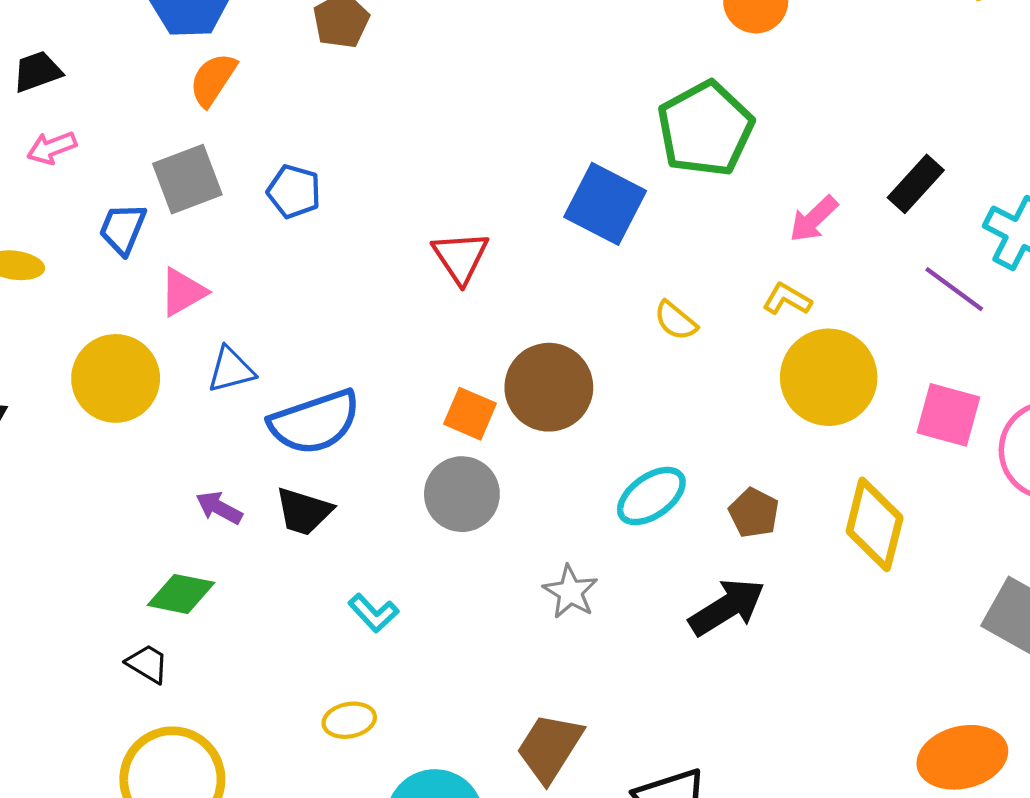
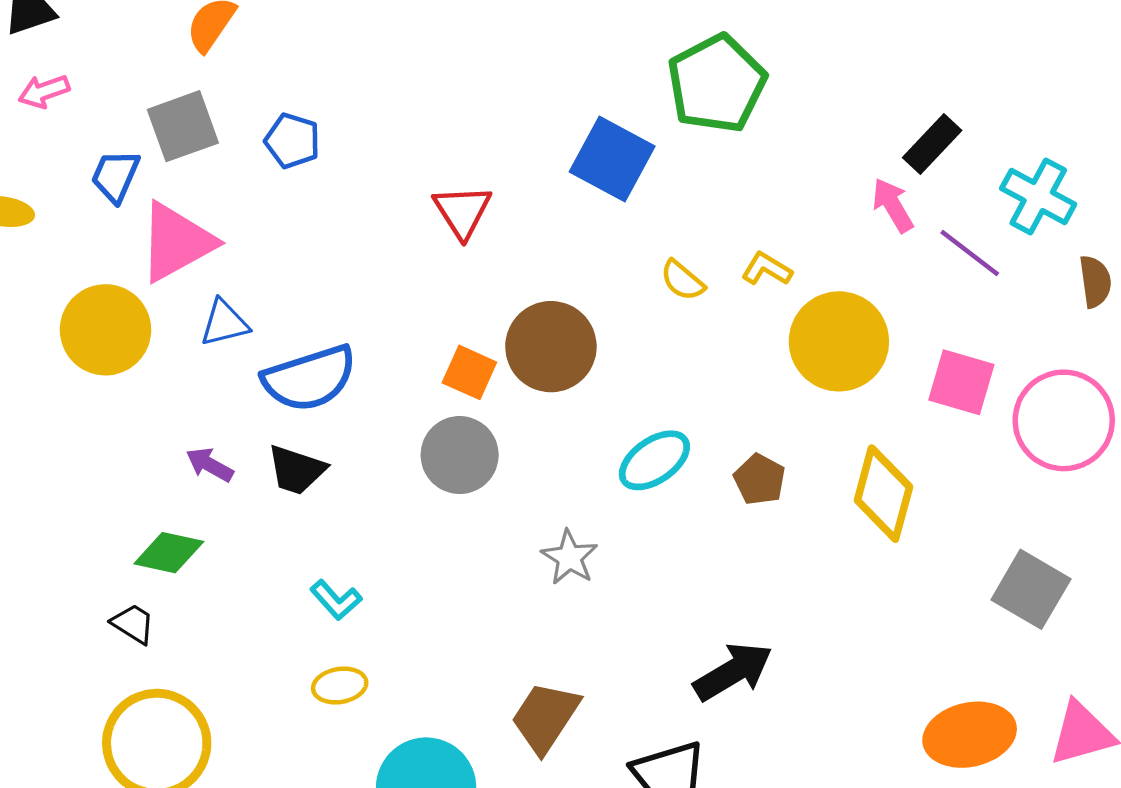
pink arrow: (814, 219) -> (893, 205), moved, turned 102
pink triangle: (183, 292) -> (176, 242), size x1.6
yellow L-shape: (787, 299) -> (767, 269), moved
black arrow: (727, 607) -> (733, 672), moved
cyan L-shape: (373, 613) -> (336, 600), moved

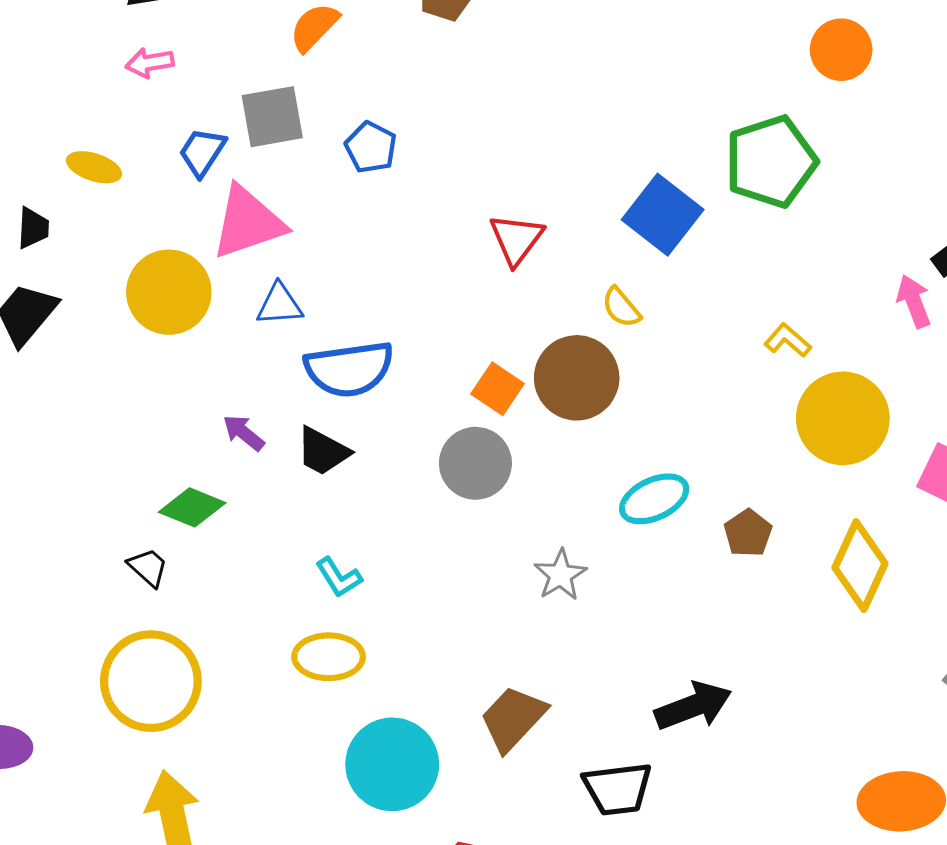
yellow semicircle: (682, 280) -> (621, 307), moved
yellow ellipse: (340, 686) -> (329, 657), size x1.4

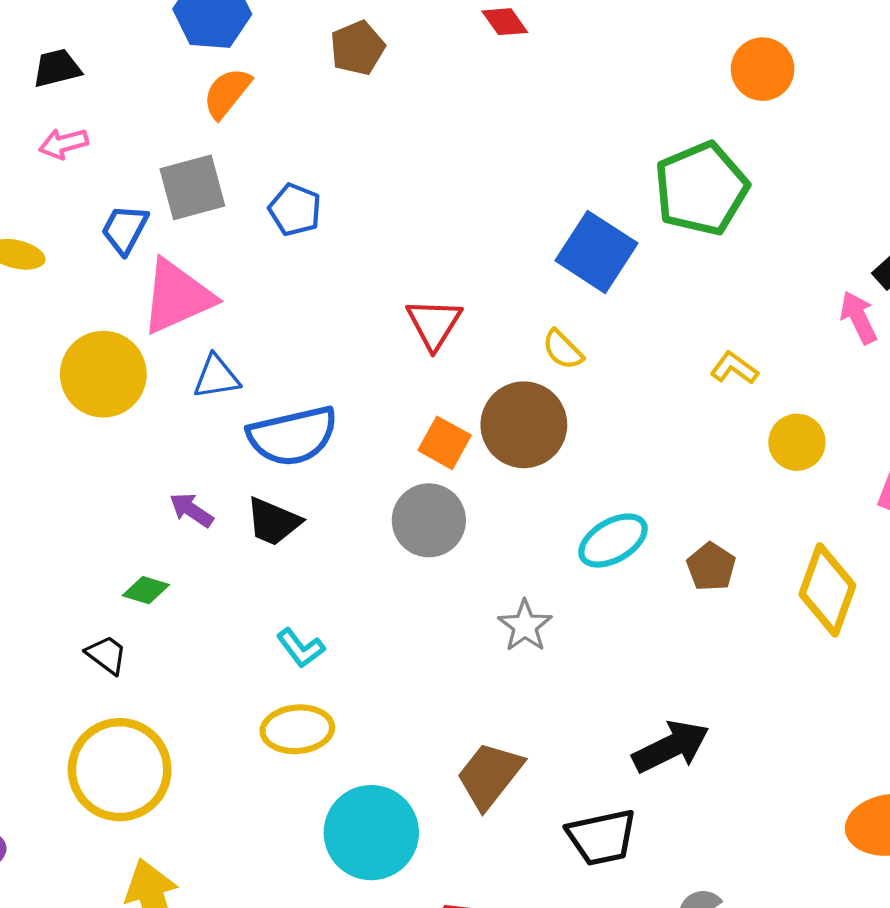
red triangle: (516, 239) -> (434, 324), moved
yellow circle: (843, 418) -> (797, 442), size x0.6
green diamond: (192, 507) -> (146, 590), size x0.7

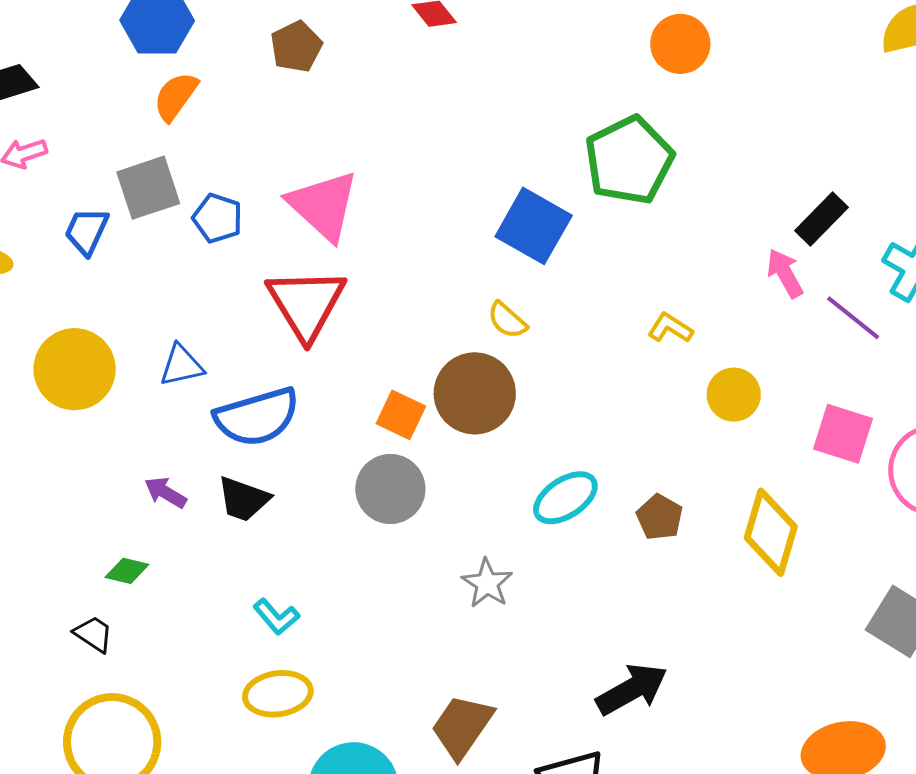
blue pentagon: (295, 210) -> (217, 218), moved
pink triangle: (177, 297) -> (323, 205), moved, turned -50
red triangle: (434, 324) -> (306, 304), moved, size x1.5

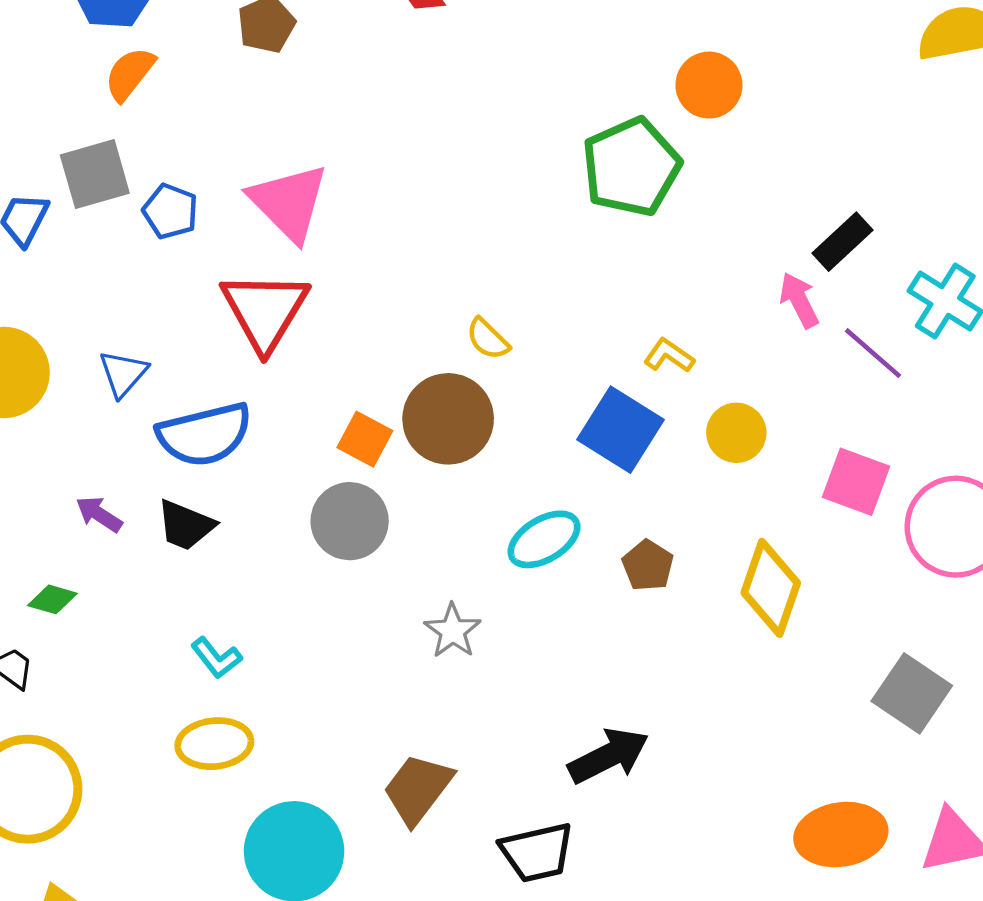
orange circle: (680, 44) -> (709, 85), moved
blue square: (534, 226) -> (620, 430), moved
blue triangle: (182, 365) -> (123, 373), turned -39

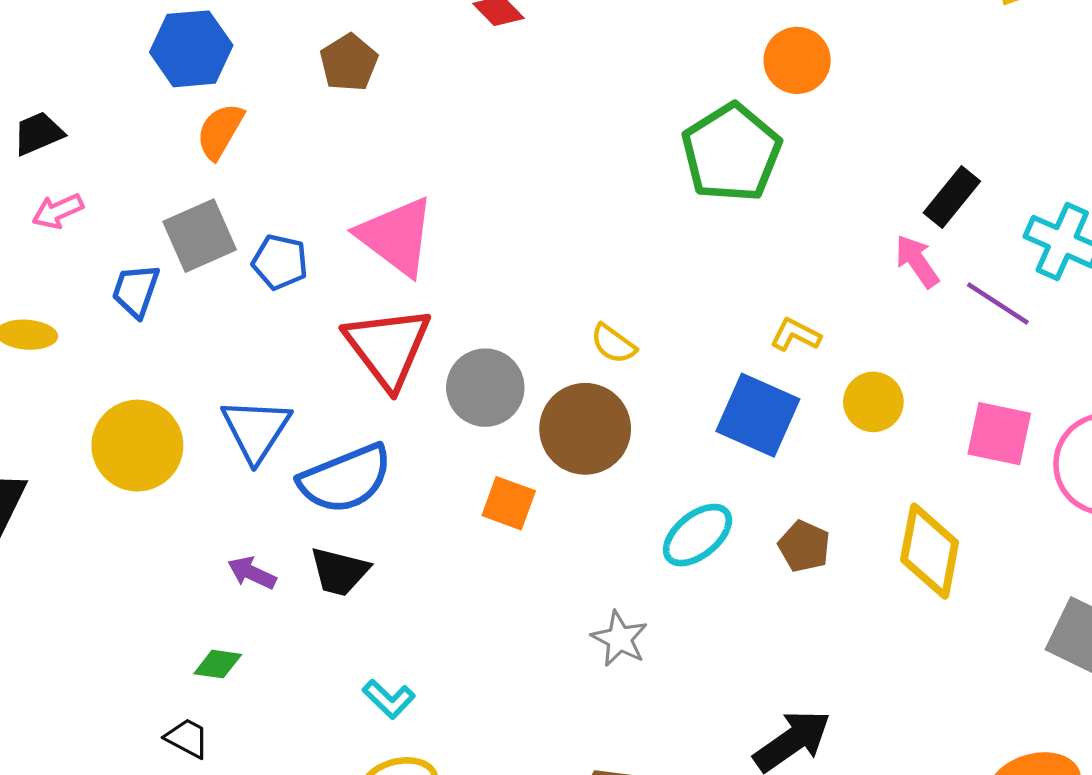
blue triangle: (123, 373) -> (256, 430), size x1.4
orange square: (365, 439) -> (509, 503), moved
gray circle: (350, 521) -> (485, 388), moved

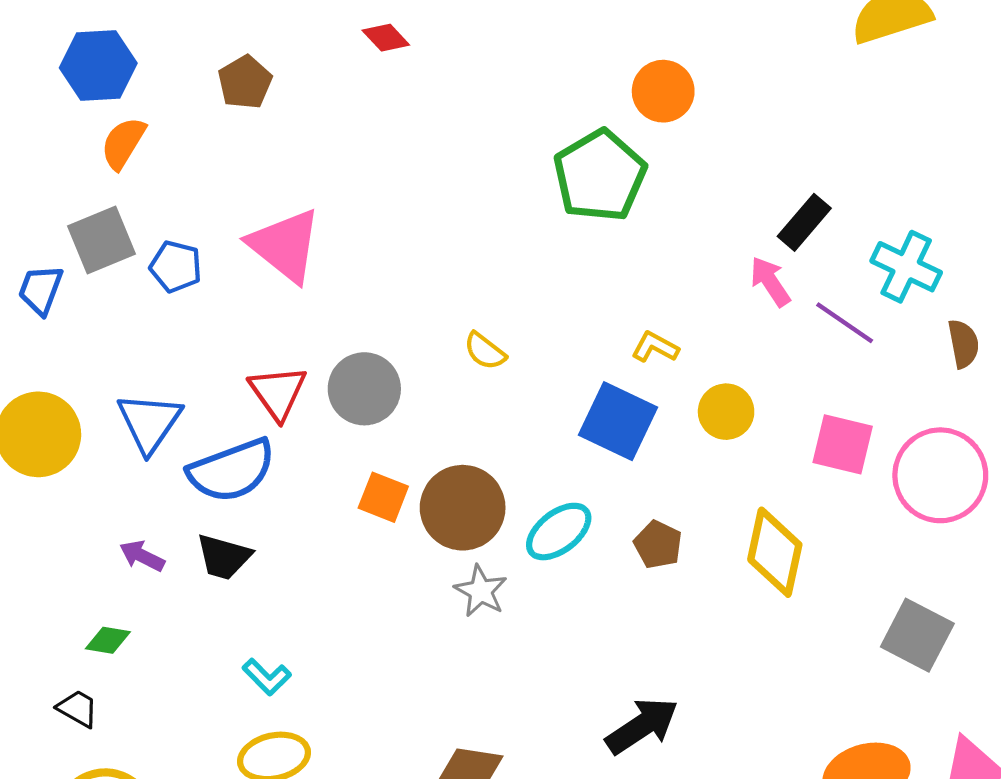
red triangle: (388, 347) -> (278, 392), moved, size x0.7
brown circle: (585, 429) -> (463, 508), moved
gray star: (620, 639) -> (481, 591), moved

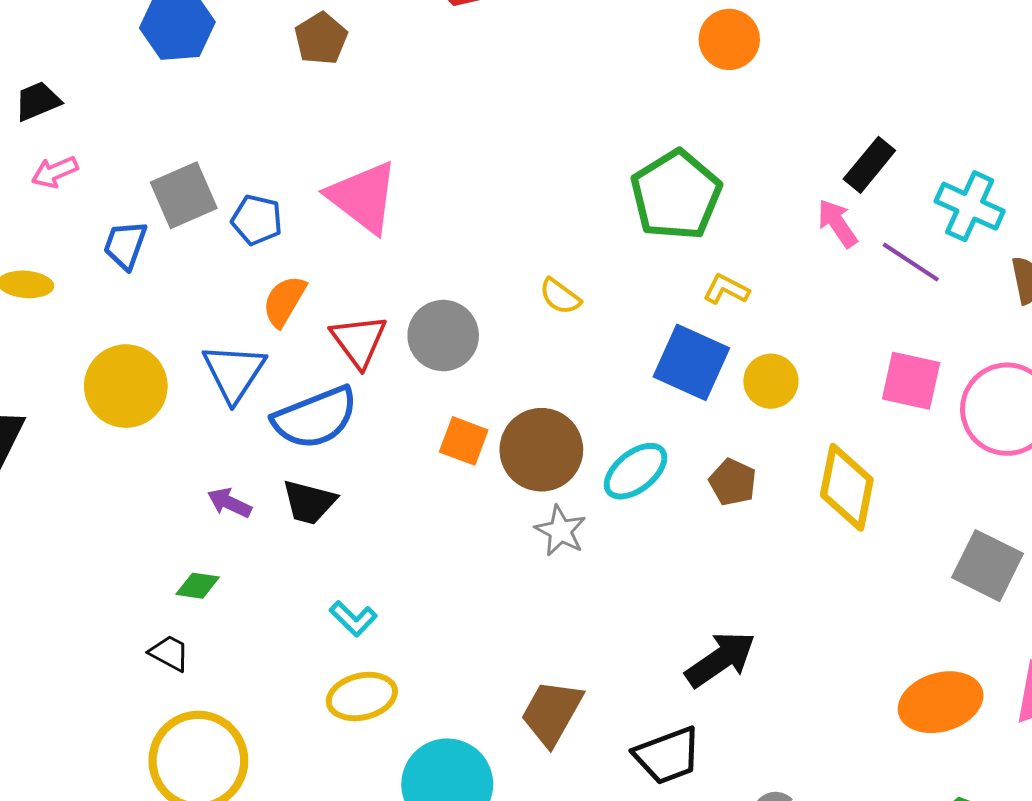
orange semicircle: (123, 143) -> (284, 301), moved
green pentagon: (600, 176) -> (676, 195), moved
yellow circle: (726, 412) -> (771, 381), moved

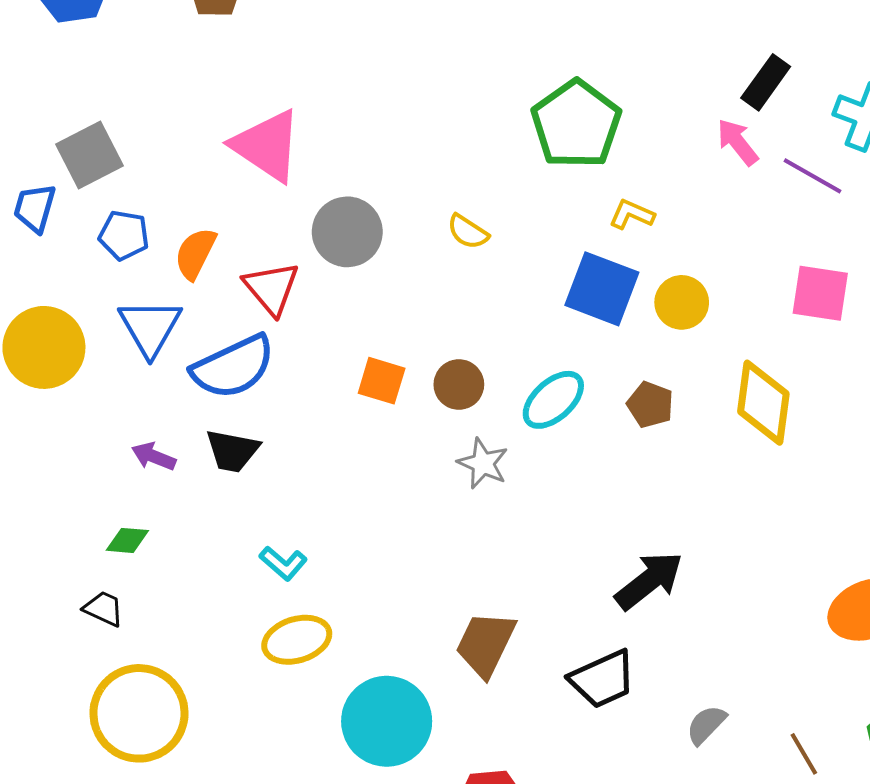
blue pentagon: (257, 220) -> (124, 235), moved
gray circle: (443, 336) -> (347, 232), moved
brown circle: (541, 450) -> (459, 385), size x0.6

